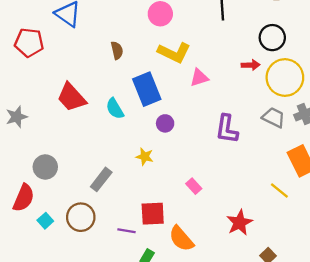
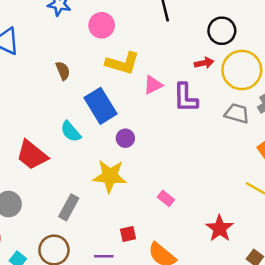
red trapezoid: (71, 97) -> (32, 155), moved
purple L-shape: (227, 129) -> (186, 98), moved
yellow star: (145, 157) -> (110, 176), size x1.8
red square: (153, 214) -> (128, 234), size x0.6

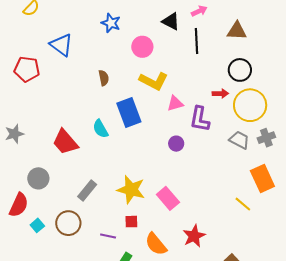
purple circle: (125, 138) -> (176, 144), moved
yellow star: (110, 176) -> (131, 190), moved
pink rectangle: (166, 198) -> (168, 198), size x1.6
red star: (220, 228) -> (194, 236), moved

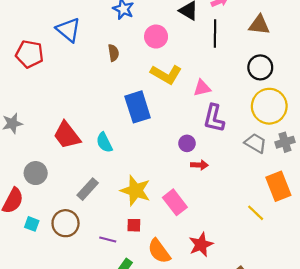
brown semicircle: (104, 78) -> (113, 53), moved
red arrow: (220, 94) -> (199, 165), moved
pink triangle: (175, 104) -> (202, 88), moved
cyan semicircle: (100, 129) -> (104, 142), moved
cyan square: (37, 225) -> (32, 224), turned -32

